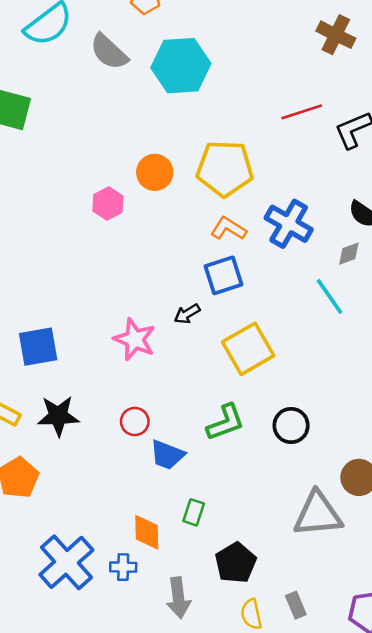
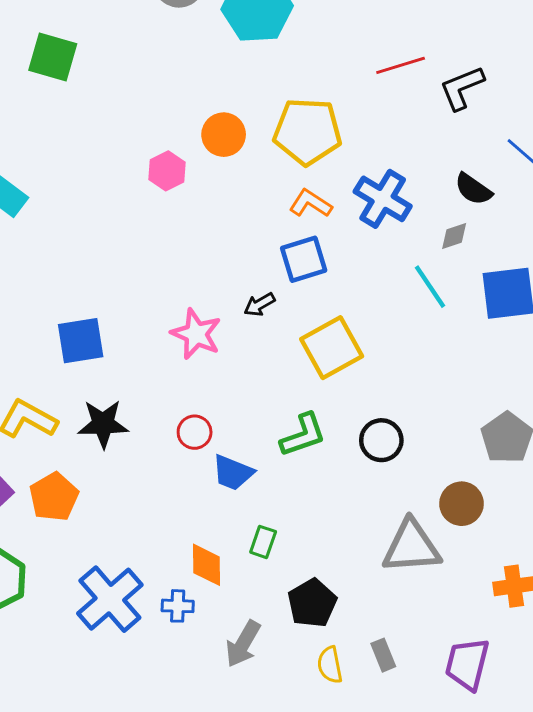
gray arrow: (178, 598) -> (243, 644), turned 36

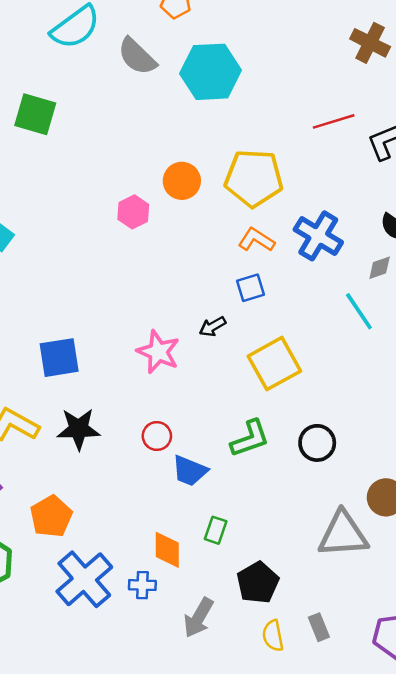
blue square: (304, 259) -> (251, 288), size x0.7
orange pentagon: (54, 497) -> (51, 516), moved

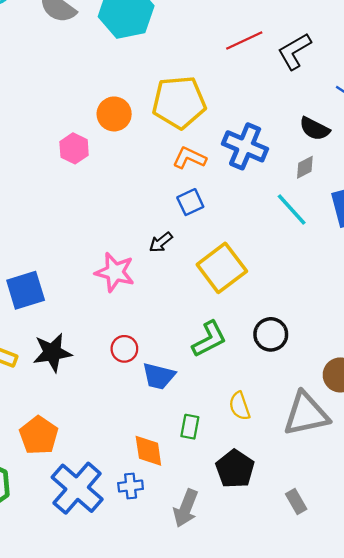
yellow semicircle: (273, 636) -> (240, 406), moved

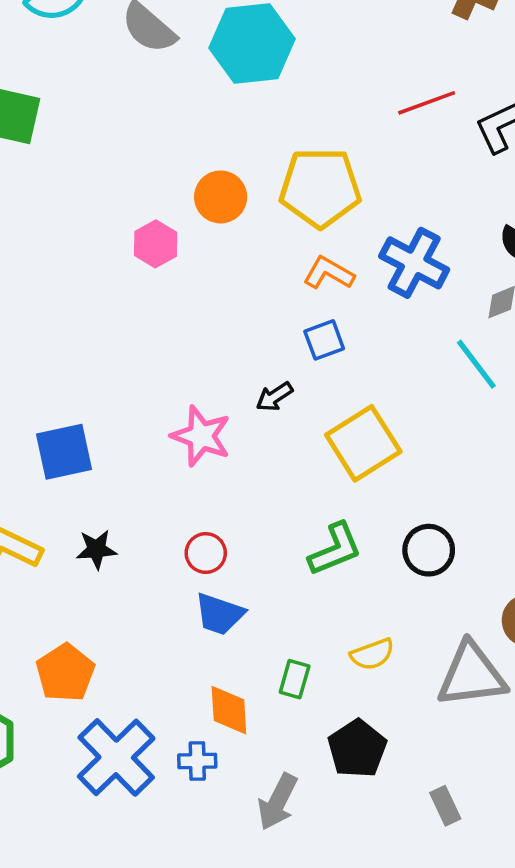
black star: (52, 353) -> (96, 549), size x0.7
blue trapezoid: (159, 376) -> (219, 614), moved
yellow semicircle: (240, 406) -> (372, 654), turned -96

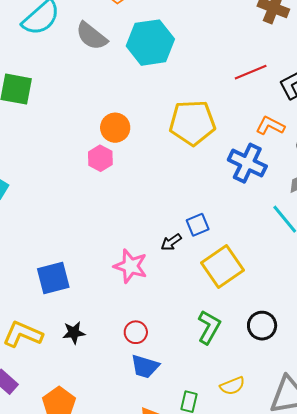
orange circle: (221, 197) -> (115, 128), moved
orange L-shape: (329, 273) -> (270, 126), moved
blue square: (324, 340) -> (198, 225), moved
green L-shape: (335, 549) -> (209, 327), turned -36

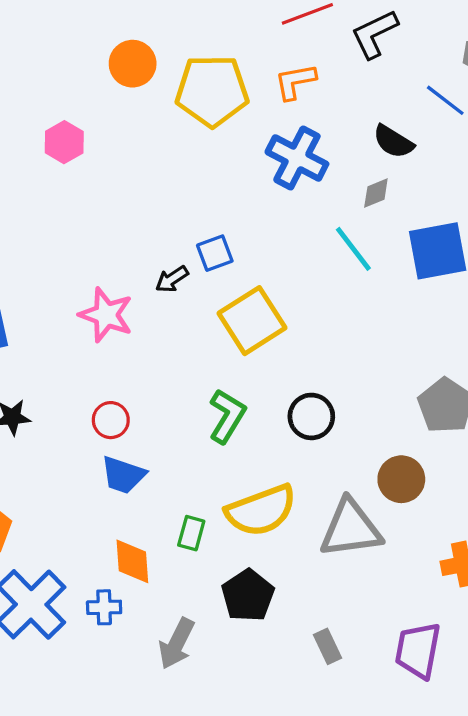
orange L-shape: (270, 126) -> (295, 82), moved, turned -40
orange circle: (115, 128) -> (133, 64), moved
yellow semicircle: (232, 386) -> (261, 510), size x1.8

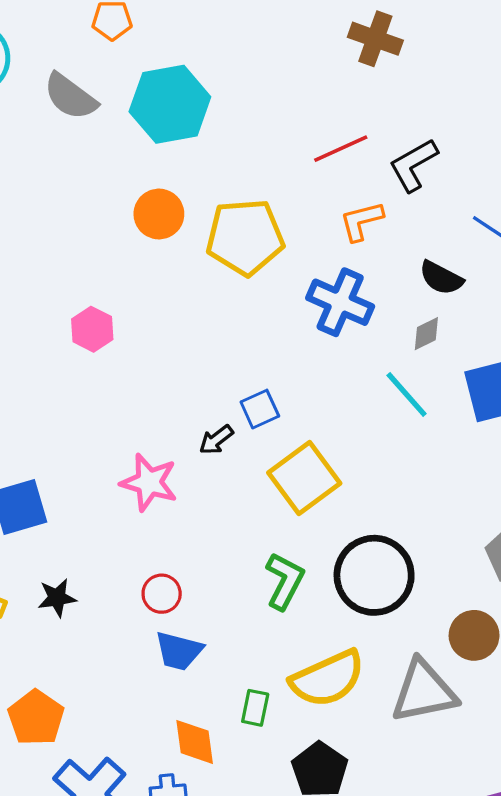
orange L-shape: (295, 82) -> (361, 221), moved
pink hexagon: (64, 142) -> (92, 329), moved
black circle: (311, 416) -> (374, 575), size x1.6

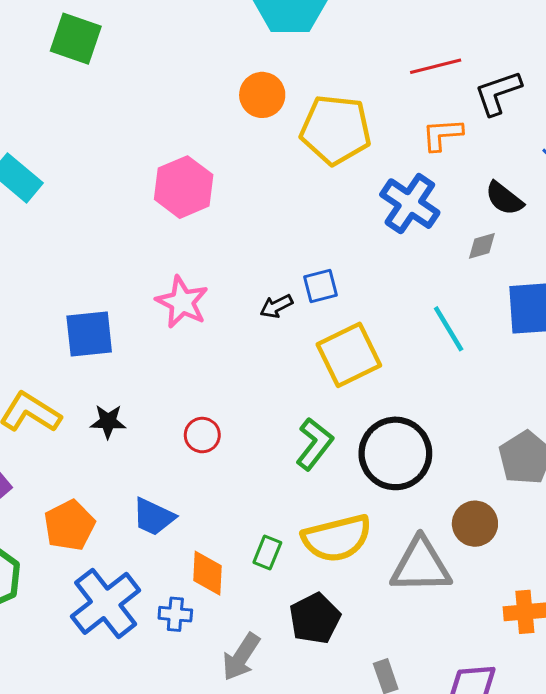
pink hexagon: (92, 329) -> (184, 187), size x1.5
cyan line: (407, 395) -> (449, 329), moved
pink star: (149, 482) -> (182, 302), moved
blue trapezoid: (179, 651) -> (154, 517), moved

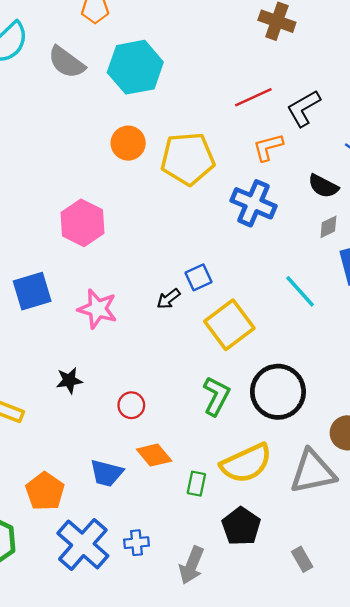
gray diamond: (482, 246) -> (328, 227), moved
blue square: (89, 334) -> (32, 291), moved
black star: (108, 422) -> (69, 380), moved
orange diamond: (208, 573) -> (154, 455), moved, turned -32

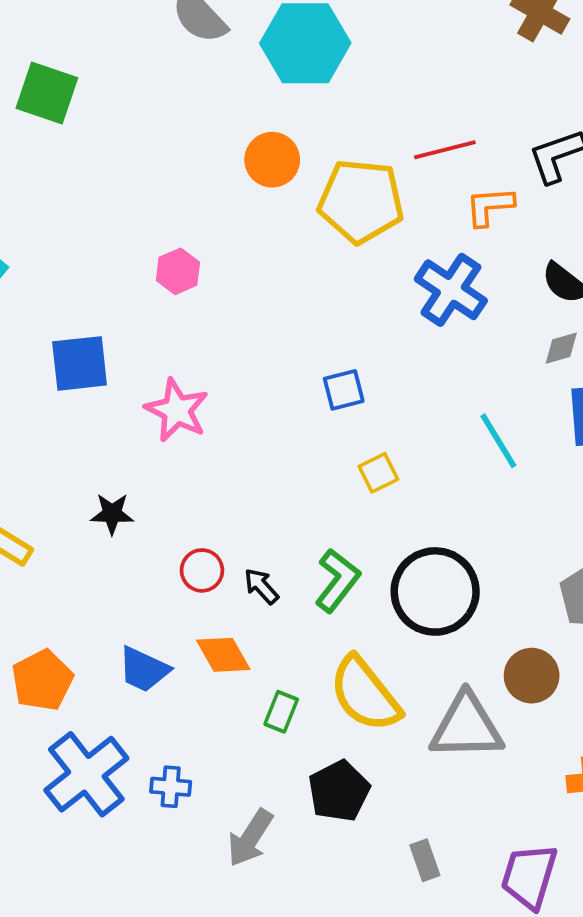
red line: (253, 97) -> (445, 150), moved
pink hexagon: (82, 223) -> (178, 271), size x0.6
black arrow: (168, 299) -> (261, 586), moved, turned 75
yellow square: (229, 325) -> (378, 473), size x0.5
yellow semicircle: (246, 463) -> (365, 694), turned 66

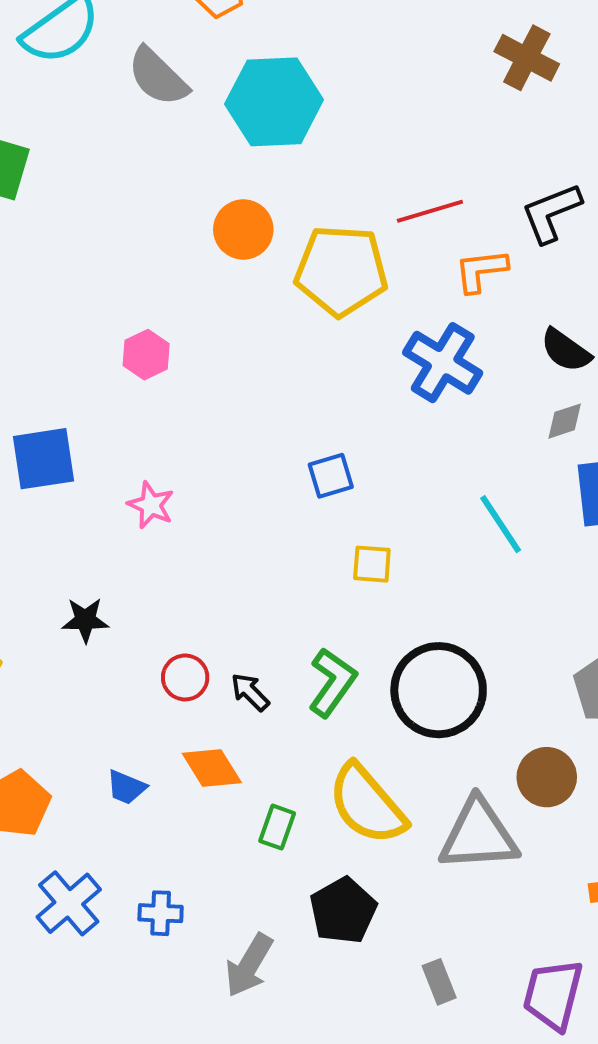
pink star: (177, 410) -> (151, 505), size x0.7
yellow square: (378, 473) -> (372, 564), turned 33
blue trapezoid: (144, 669) -> (126, 787), size x0.7
blue cross: (86, 774) -> (69, 903), size x0.7

